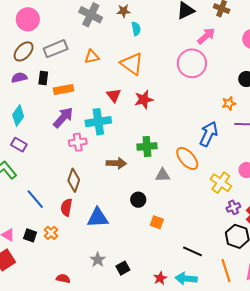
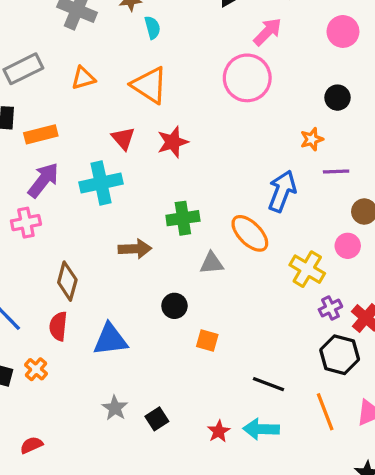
pink cross: (78, 142) -> (26, 223), moved
red semicircle: (63, 279) -> (31, 445), moved, turned -32

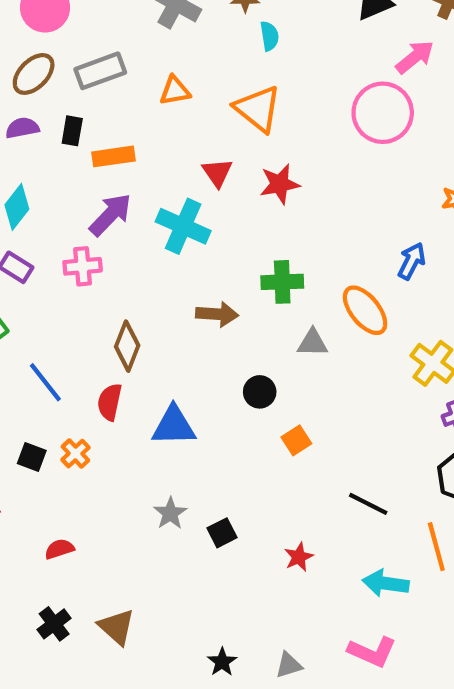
cyan cross: (101, 183) -> (183, 226), turned 30
blue arrow: (282, 191) -> (412, 261), size x0.7
orange square: (207, 341) -> (296, 440), turned 35
cyan arrow: (261, 429) -> (386, 583), moved

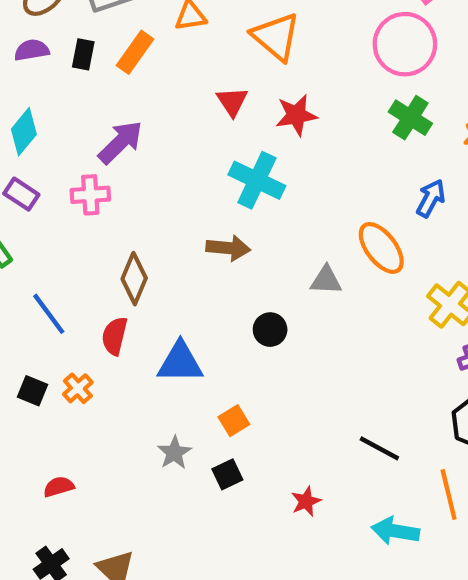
orange rectangle: (113, 156) -> (135, 52), moved, turned -48
cyan cross: (183, 226) -> (257, 180), moved
green cross: (282, 282) -> (410, 118), moved, turned 33
orange square: (296, 440) -> (234, 421), moved

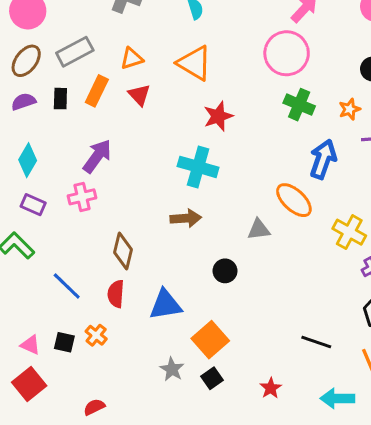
red triangle: (232, 102) -> (139, 95), moved
blue arrow: (431, 198) -> (323, 159), size x1.4
orange square: (234, 421) -> (210, 340), size x1.6

